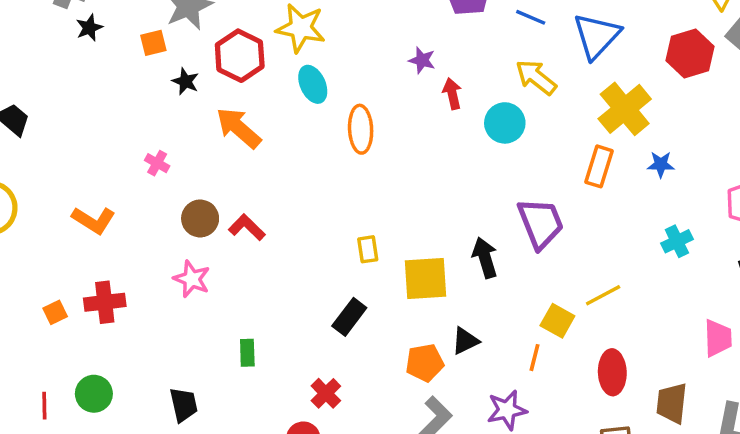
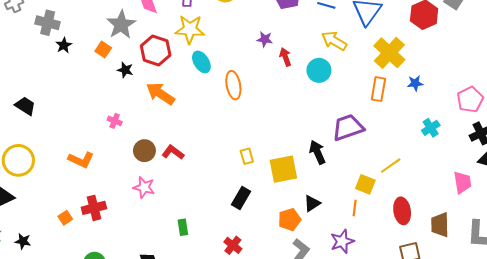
orange square: (153, 43) -> (103, 49), turned -35
purple trapezoid: (541, 223) -> (348, 127), turned -80

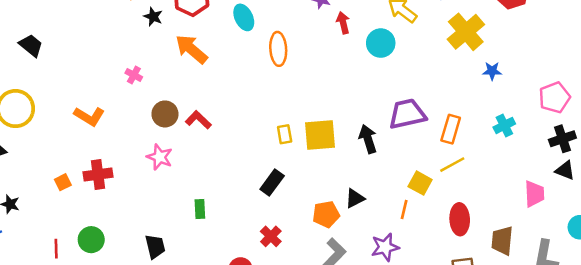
orange rectangle: (378, 89) -> (451, 129), moved
yellow square: (283, 169) -> (320, 135), moved
red cross: (233, 245) -> (271, 236), moved

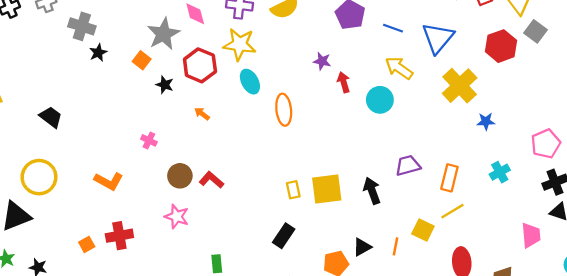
orange arrow: (191, 49) -> (202, 114), size x0.5
purple trapezoid: (407, 114) -> (408, 165), size x0.7
orange line: (404, 210) -> (396, 246), moved

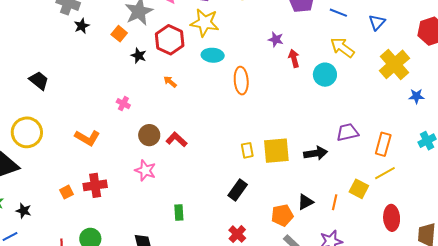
blue triangle: (438, 38) -> (377, 22), size x0.6
cyan ellipse: (250, 82) -> (213, 55), turned -60
black arrow: (372, 191) -> (316, 153), turned 100

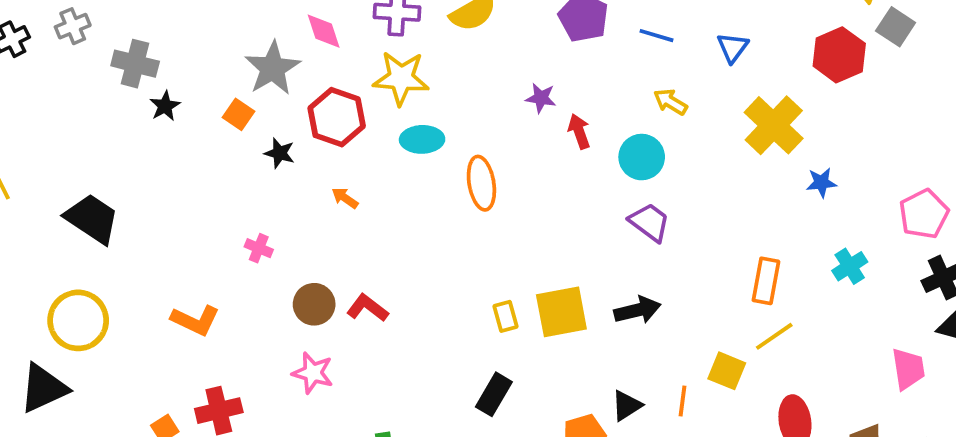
yellow arrow: (342, 47) -> (670, 102), size x0.7
black trapezoid: (39, 81) -> (92, 219), size x1.4
purple trapezoid: (347, 132) -> (650, 222), moved, turned 55

